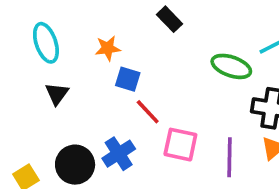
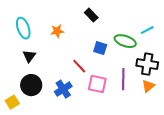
blue square: (128, 79) -> (100, 48), moved
purple line: (229, 157) -> (123, 79), moved
black circle: (75, 165) -> (31, 85), moved

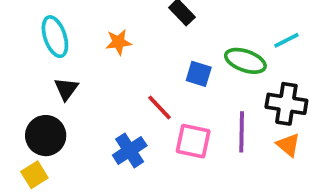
black circle: (31, 85) -> (46, 136), moved
orange triangle: (148, 86) -> (288, 145), turned -40

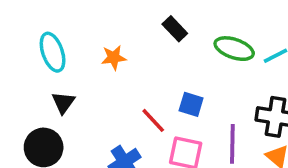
green ellipse: (245, 61) -> (234, 49), moved
blue square: (199, 74) -> (191, 104), moved

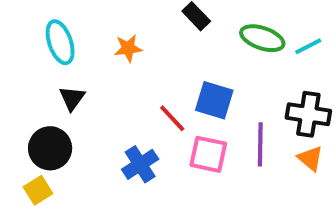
blue square: (191, 104) -> (214, 100), size x1.4

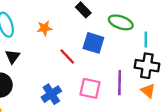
cyan line: (308, 46) -> (146, 39), moved, turned -63
blue square: (214, 100) -> (93, 43), moved
red line: (172, 118) -> (67, 57), moved

